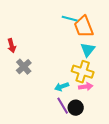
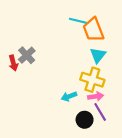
red arrow: (12, 46) -> (13, 63), moved
gray cross: (24, 67) -> (27, 55), moved
purple line: (63, 106) -> (100, 112), moved

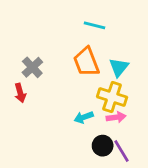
orange trapezoid: (93, 30) -> (86, 62), moved
red arrow: (13, 63) -> (20, 93), moved
purple line: (100, 112) -> (121, 151), moved

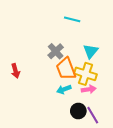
orange trapezoid: (86, 62) -> (66, 69), moved
gray cross: (32, 67) -> (56, 51), moved

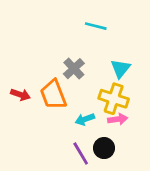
orange trapezoid: (66, 69) -> (53, 95), moved
red arrow: (15, 71) -> (20, 95), turned -56
purple line: (93, 115) -> (81, 154), moved

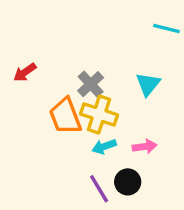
cyan line: (96, 26) -> (166, 28), moved
red arrow: (20, 95) -> (25, 72), moved, turned 126
yellow cross: (114, 99) -> (99, 114), moved

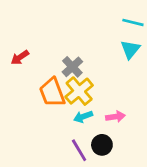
cyan triangle: (148, 84) -> (130, 49), moved
yellow cross: (99, 114) -> (79, 91), turned 32

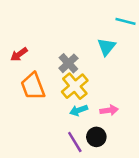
cyan triangle: (130, 49) -> (107, 47), moved
orange trapezoid: (52, 92) -> (33, 86), moved

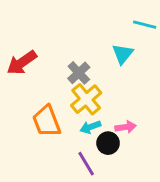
red arrow: (19, 54) -> (22, 63), size x1.5
orange trapezoid: (33, 86) -> (47, 121), moved
black circle: (96, 137) -> (108, 143), moved

